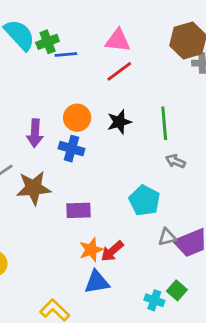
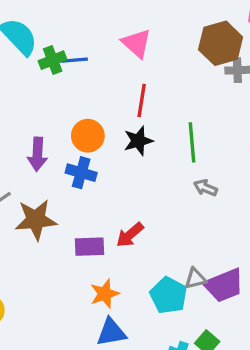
pink triangle: (118, 40) -> (137, 43), turned 36
green cross: (48, 42) -> (53, 60), moved
red line: (119, 71) -> (142, 100), moved, turned -44
cyan pentagon: (145, 201) -> (169, 295), moved
red arrow: (112, 251) -> (130, 235), moved

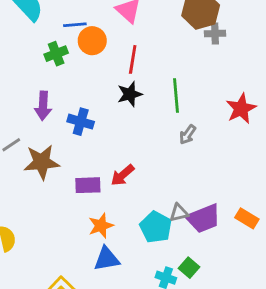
green cross: (53, 60) -> (56, 54), moved
orange circle: (88, 136) -> (92, 41), moved
gray arrow: (205, 188) -> (188, 135), turned -78

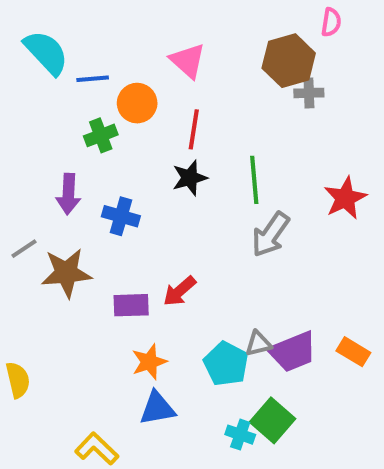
blue line: (75, 25) -> (93, 79), moved
green cross: (56, 54) -> (101, 135), moved
gray arrow: (188, 135) -> (271, 234), size x1.6
green square: (189, 268) -> (273, 420), size x1.5

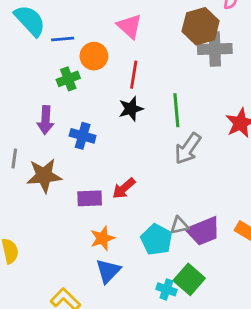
gray cross: (309, 93) -> (215, 49), size x1.6
gray line: (24, 249) -> (14, 159), turned -48
blue triangle: (157, 408) -> (108, 271), turned -36

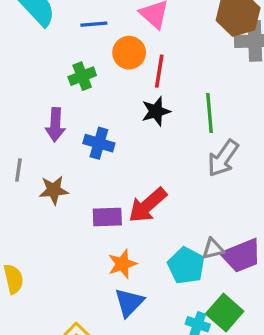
blue line: (63, 39) -> (94, 24), moved
orange circle: (94, 56) -> (129, 53), moved
brown star: (44, 176) -> (54, 190), size x0.7
red arrow: (124, 188) -> (148, 205), size x1.4

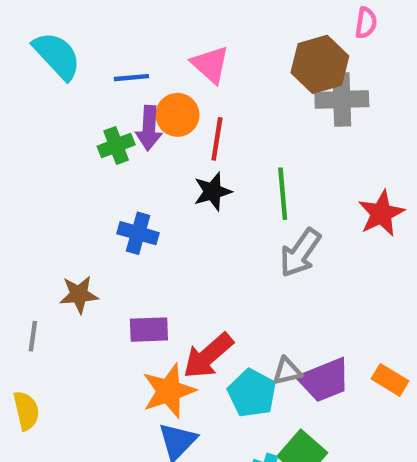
purple arrow: (55, 125) -> (149, 128), moved
gray line: (18, 170) -> (33, 336), moved
red arrow: (148, 205) -> (208, 356), moved
orange star: (122, 264) -> (169, 391), size x1.4

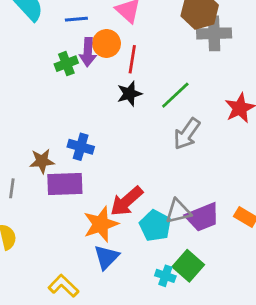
green line: (283, 194) -> (175, 95), turned 52
blue cross: (138, 233) -> (81, 147), moved
purple rectangle: (149, 330) -> (65, 184), moved, size x1.4
gray triangle: (287, 371) -> (178, 211), size x1.4

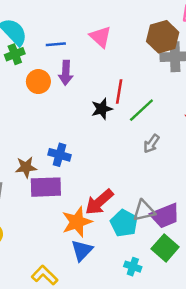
orange circle: (106, 43) -> (38, 82), moved
red line: (132, 59) -> (119, 91), moved
green cross: (66, 64) -> (15, 54), moved
gray arrow: (187, 134) -> (151, 144), size x0.7
green square: (188, 266) -> (165, 248), moved

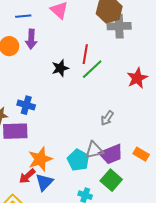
red line: (119, 91) -> (85, 54), moved
gray arrow: (151, 144) -> (107, 118), moved
red arrow: (99, 202) -> (27, 176), moved, size x0.7

